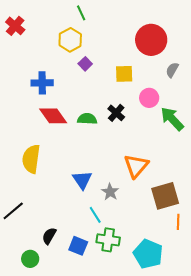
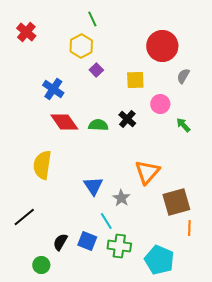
blue cross: (42, 83) -> (53, 89), turned 35
green arrow: (172, 119) -> (183, 125), size x0.6
blue square: (78, 246) -> (87, 241), moved

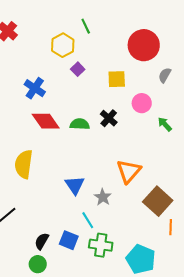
green line: (92, 19) -> (86, 26), moved
brown square: (176, 202) -> (158, 201), turned -32
green circle: (41, 265) -> (38, 264), moved

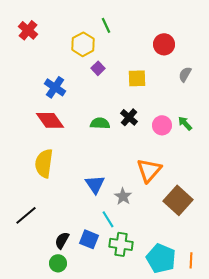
red circle: (144, 45) -> (164, 44), size x0.7
pink circle: (142, 103) -> (162, 125), moved
red diamond: (46, 121) -> (50, 120), moved
orange line: (171, 227) -> (191, 260), moved

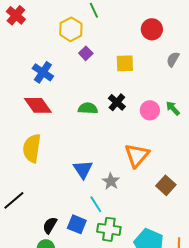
brown square: (178, 200) -> (166, 185), size x0.7

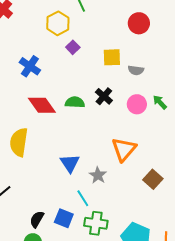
gray semicircle: (173, 59) -> (136, 70), moved, turned -112
red diamond: (38, 105) -> (42, 105), moved

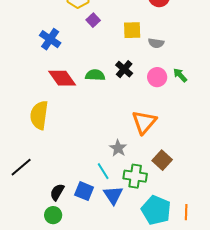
blue triangle: (70, 163) -> (113, 195), moved
brown square: (153, 179) -> (162, 160), moved
green cross: (96, 223) -> (135, 176), moved

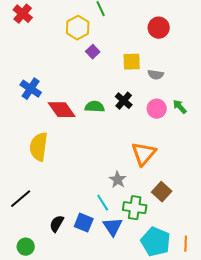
blue cross: (50, 39) -> (31, 89), moved
green circle: (53, 215) -> (26, 247), moved

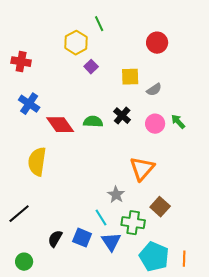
red cross: (23, 14) -> (21, 62), moved, turned -30
gray semicircle: (156, 75) -> (154, 90), turned -42

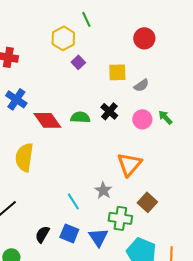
cyan line: (101, 218) -> (73, 201), moved

